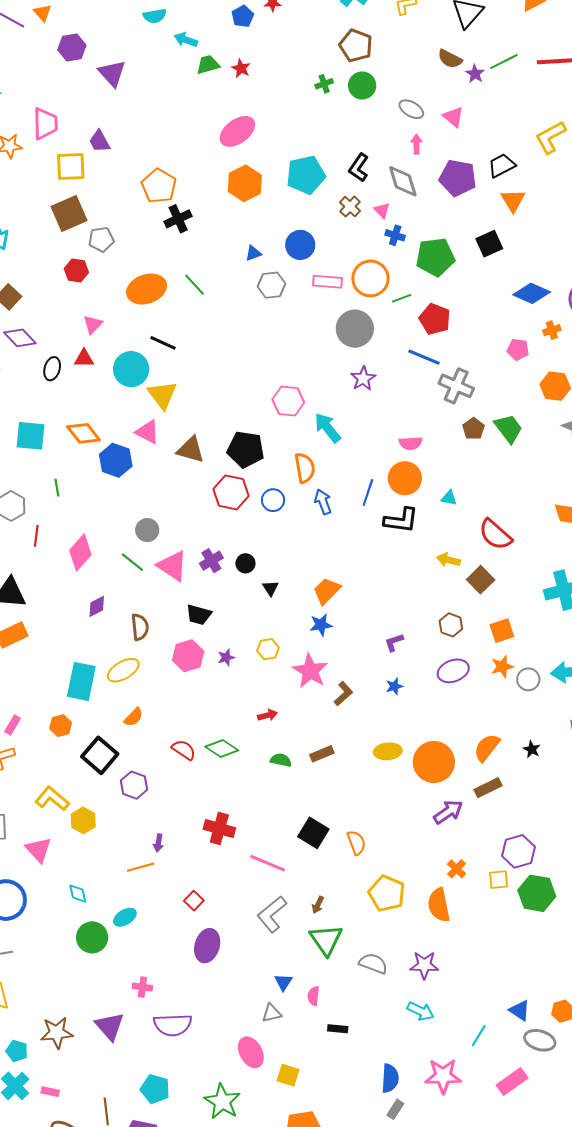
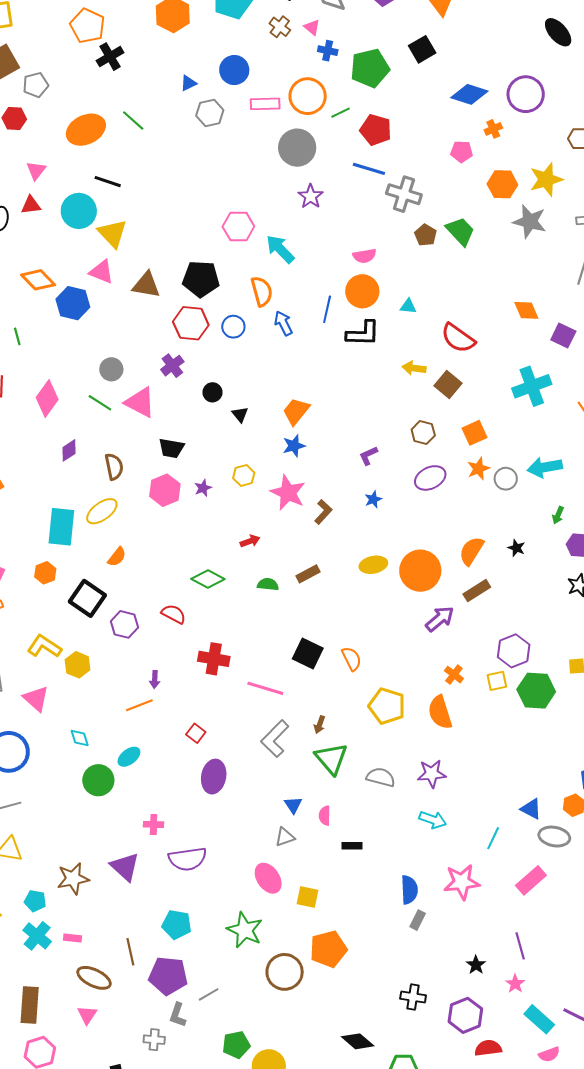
purple cross: (211, 561) -> (172, 366), moved
red semicircle: (184, 750) -> (174, 614), moved

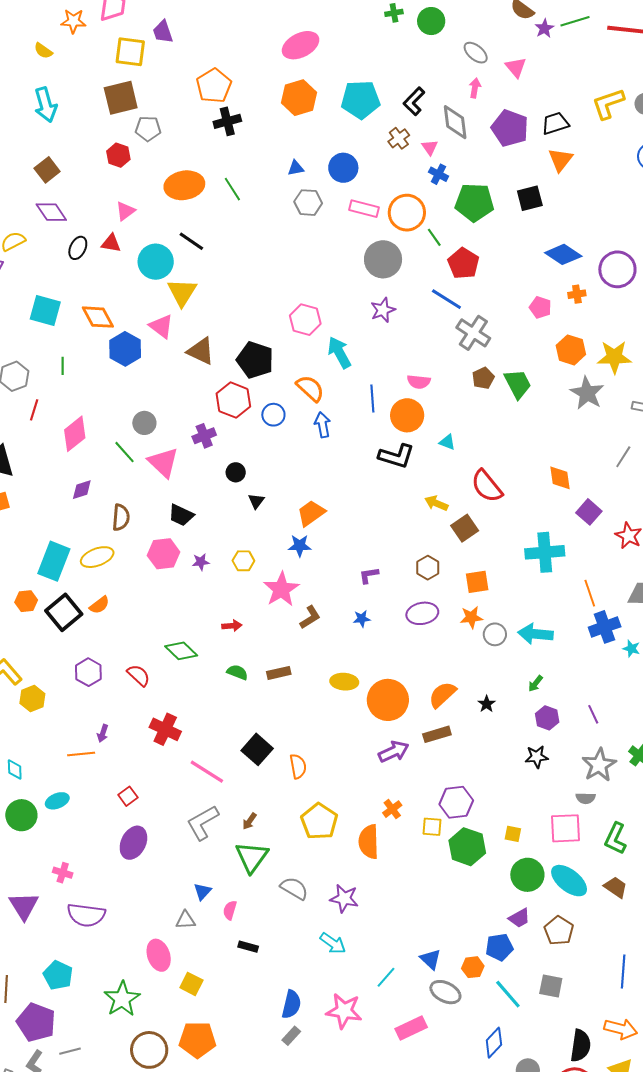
green line: (341, 113) -> (434, 237), turned 66
orange semicircle: (262, 291) -> (310, 388), turned -48
blue line: (327, 309) -> (372, 398), moved, turned -32
black square: (87, 598) -> (64, 612), moved

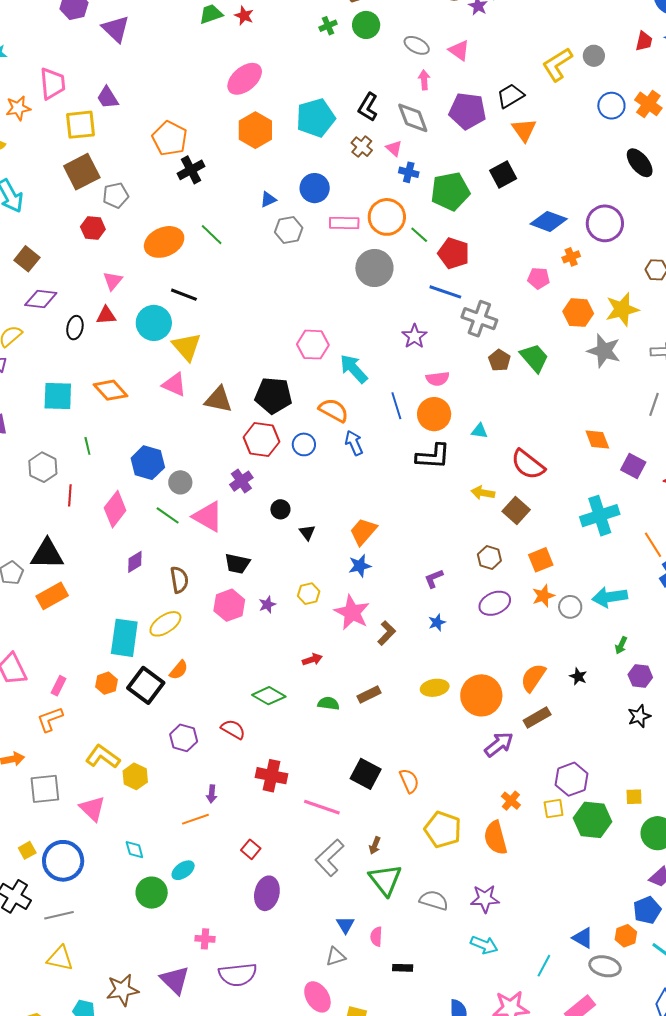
purple diamond: (51, 212) -> (41, 299), turned -36
purple star: (383, 310) -> (414, 336), moved
blue hexagon: (125, 349) -> (148, 463), moved

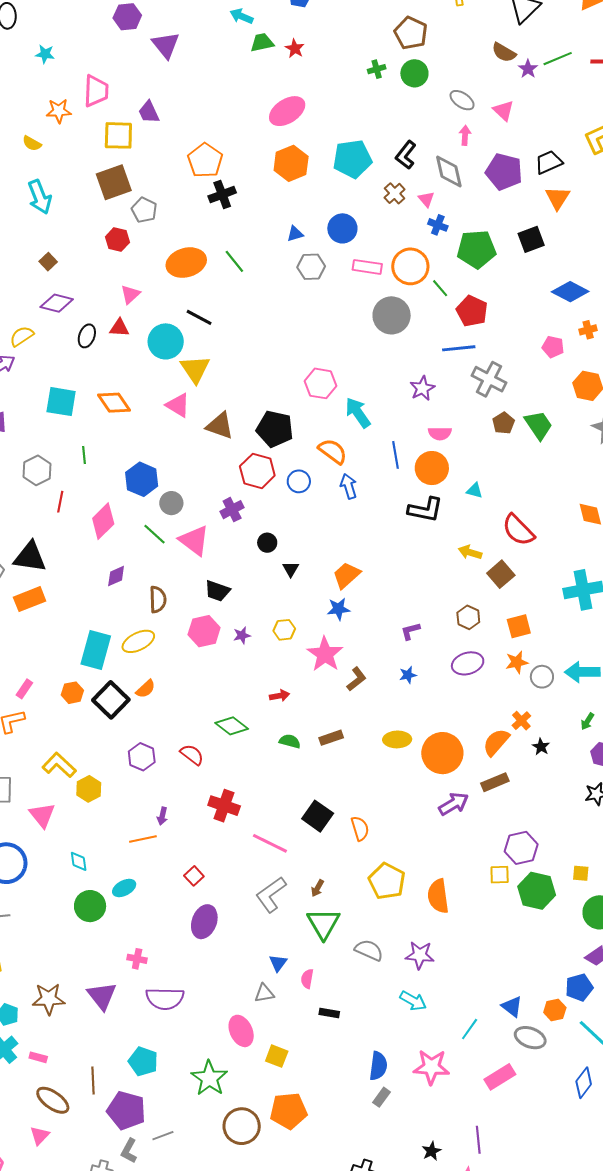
gray pentagon: (116, 195) -> (144, 210), turned 30
brown square: (27, 259) -> (48, 262), size x0.7
blue line: (445, 292) -> (459, 348), turned -32
orange cross: (511, 801) -> (521, 721), moved

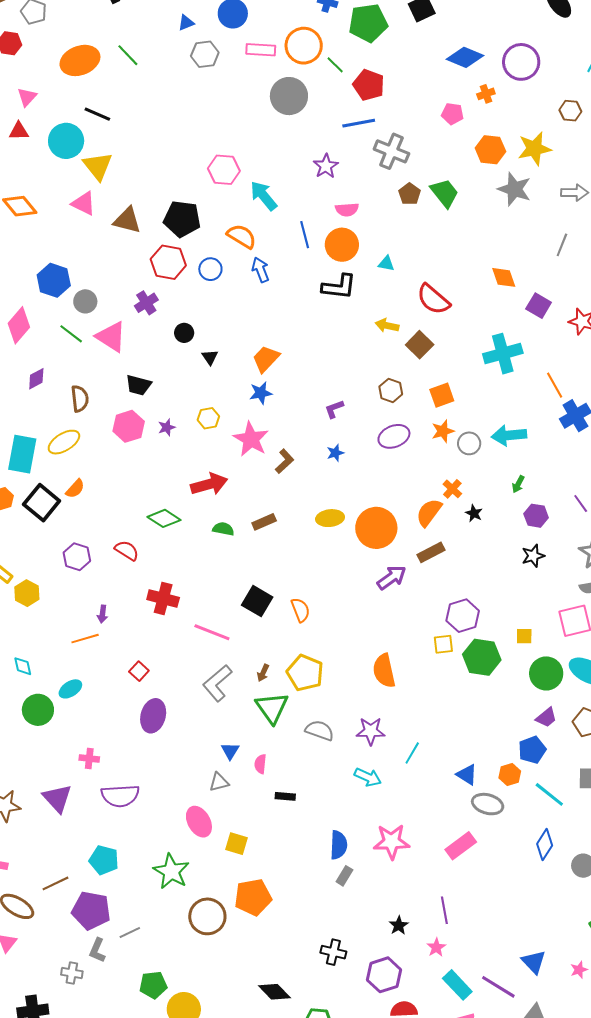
red arrow: (279, 696) -> (209, 484), size x1.8
yellow pentagon: (387, 881) -> (305, 673), moved
cyan line: (470, 1029) -> (412, 753), moved
brown line: (93, 1081) -> (55, 883), turned 72

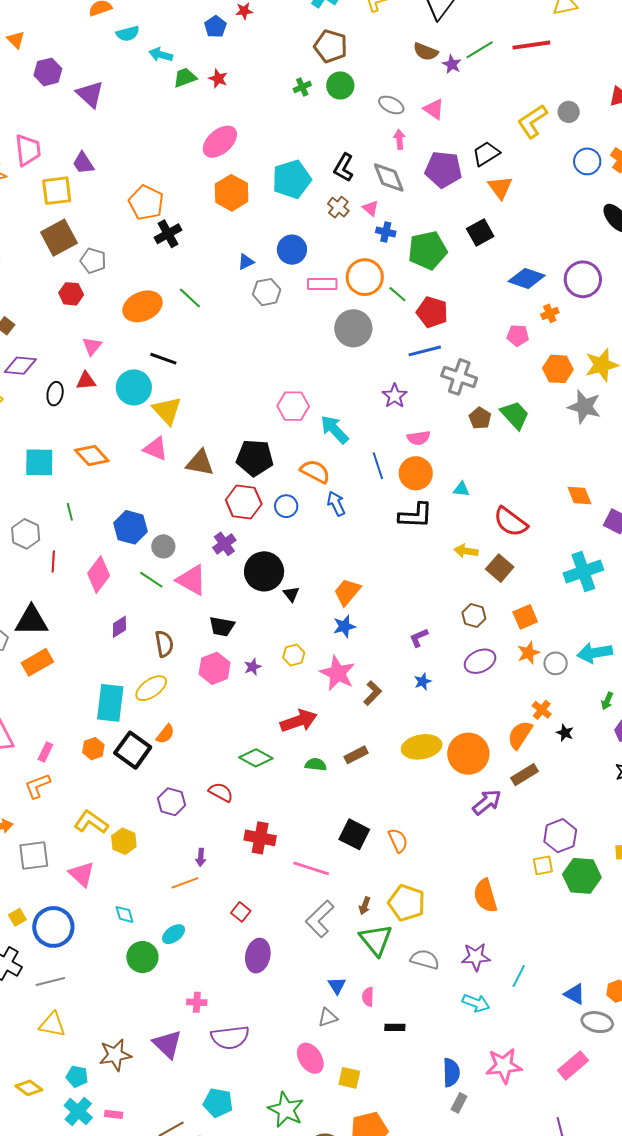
black circle: (184, 333) -> (264, 571), size x2.0
yellow ellipse: (330, 518) -> (422, 747), size x1.4

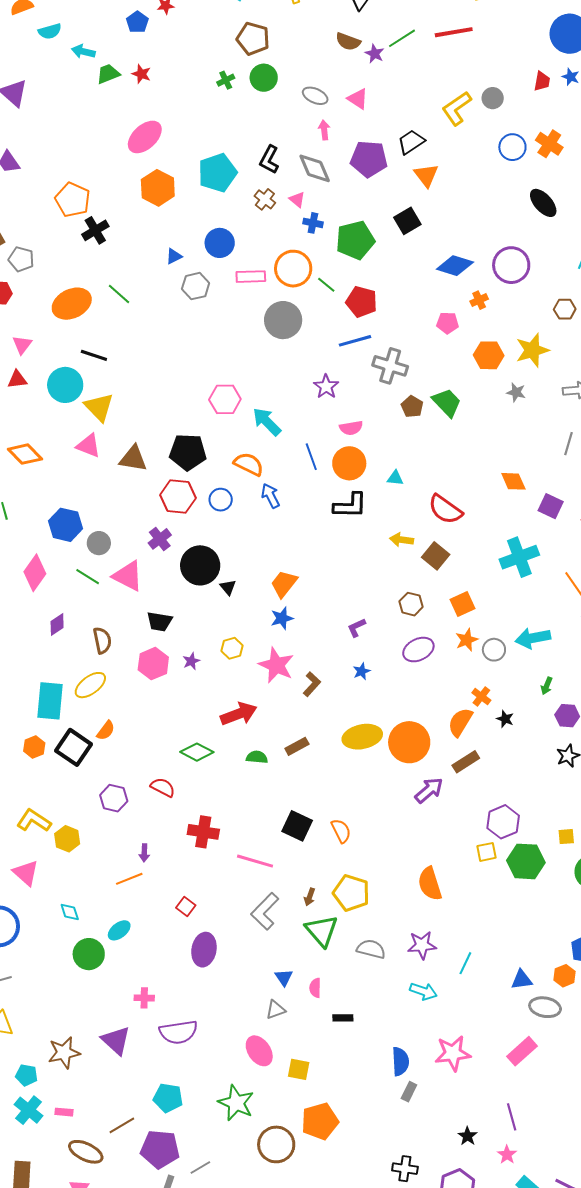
gray star: (584, 407) -> (516, 392), size x0.6
blue triangle: (575, 994) -> (522, 980), turned -35

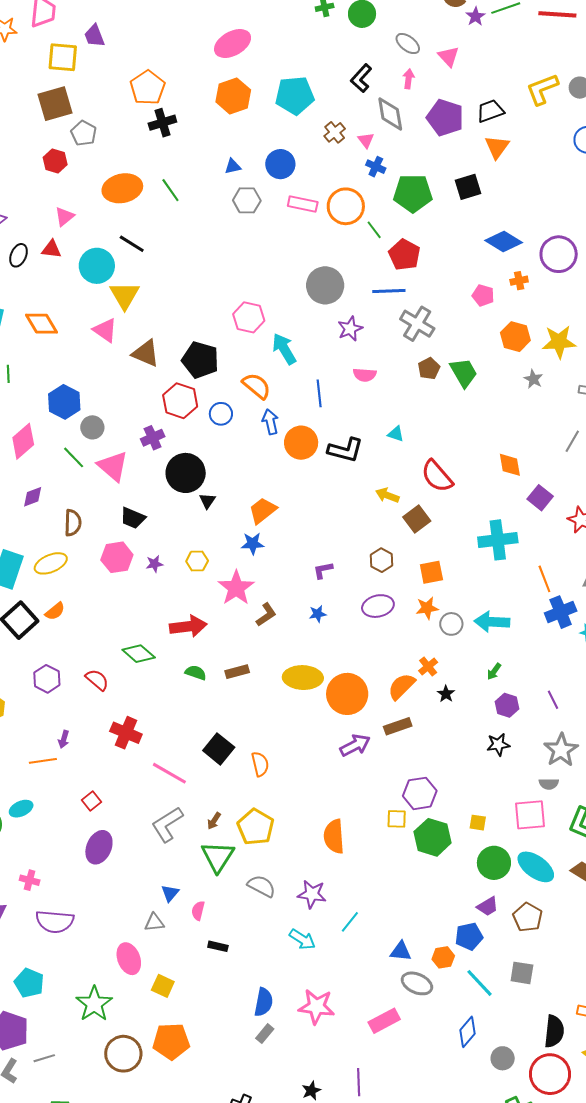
black L-shape: (269, 160) -> (361, 78), moved
gray circle: (283, 320) -> (325, 285), moved
orange circle: (349, 463) -> (301, 443), moved

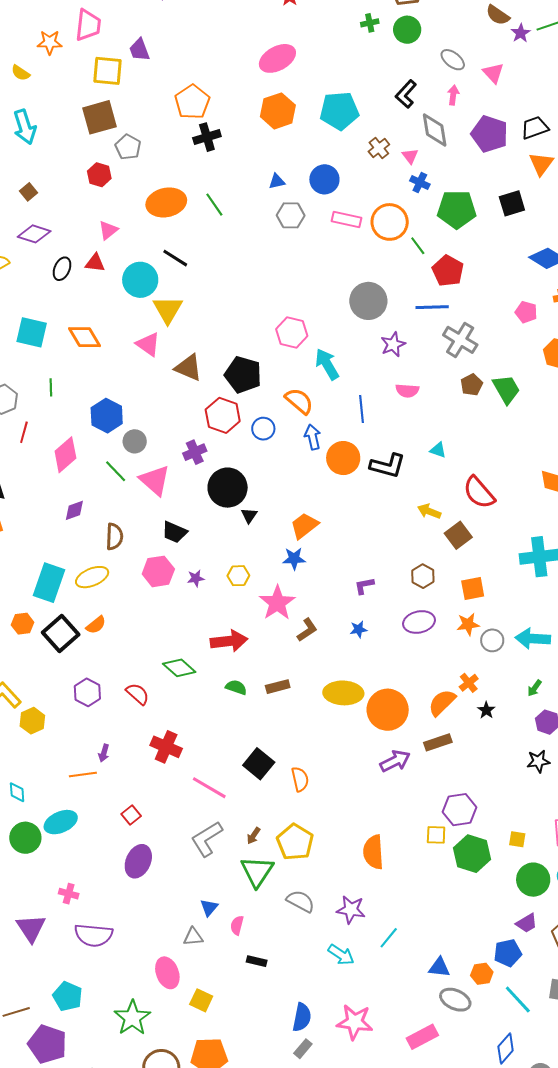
cyan ellipse: (21, 809) -> (61, 822), size x1.4

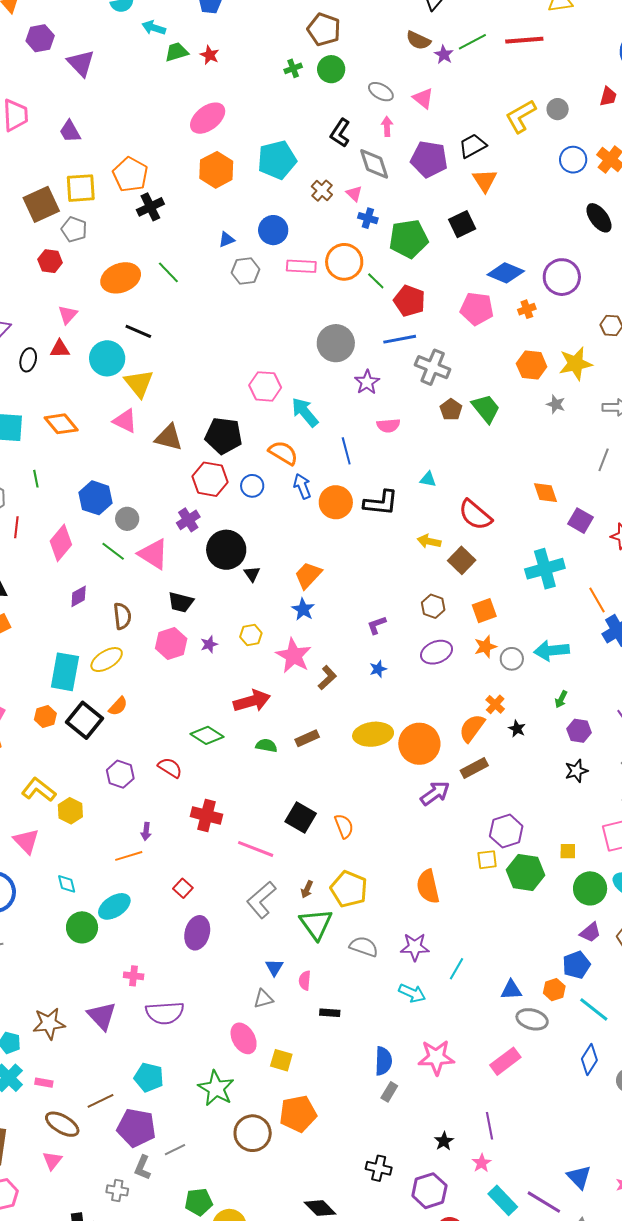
yellow square: (107, 71) -> (81, 188), moved
pink pentagon: (526, 312) -> (477, 309), moved, size x1.5
blue star: (294, 559) -> (303, 609), turned -30

